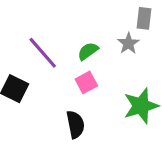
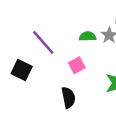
green semicircle: (88, 51) -> (88, 36), moved, turned 35

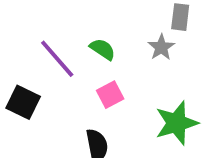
green semicircle: (88, 36) -> (103, 49), moved, turned 35

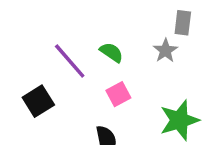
black square: (23, 102) -> (38, 101), turned 32

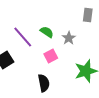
gray star: (165, 51) -> (69, 38), moved

